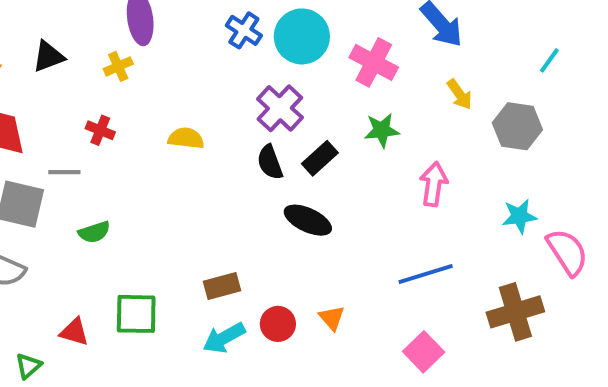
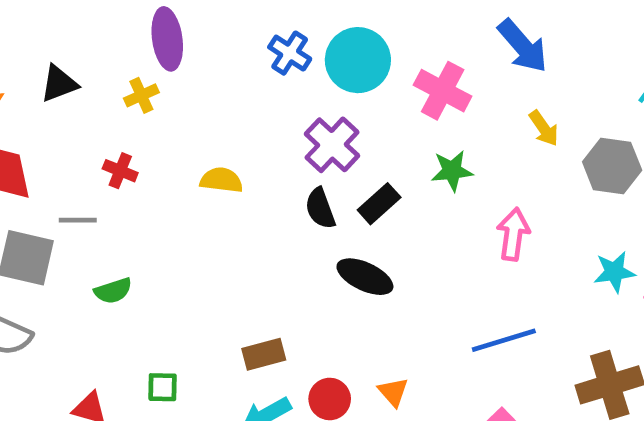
green square: (136, 314) -> (163, 387), size x0.6

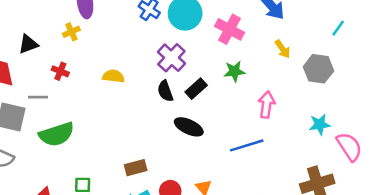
black triangle: (59, 84) -> (28, 44), moved
green semicircle: (113, 291) -> (57, 134), size x1.8
blue line: (504, 340) -> (247, 145), moved

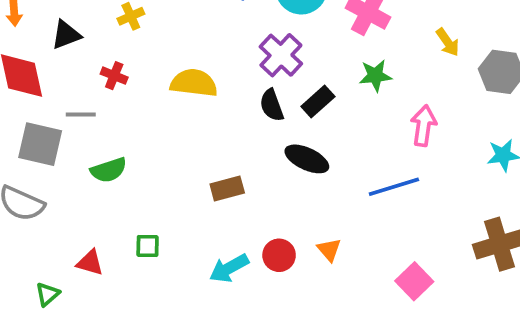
yellow semicircle: (113, 76) -> (194, 83), size x1.4
green semicircle: (57, 134) -> (109, 170), size x0.7
brown rectangle: (136, 168) -> (227, 189), moved

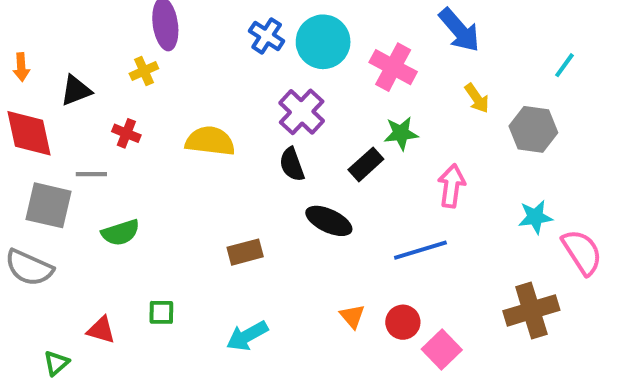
black rectangle: (318, 101) -> (366, 164), moved
red circle: (279, 255) -> (403, 322), moved

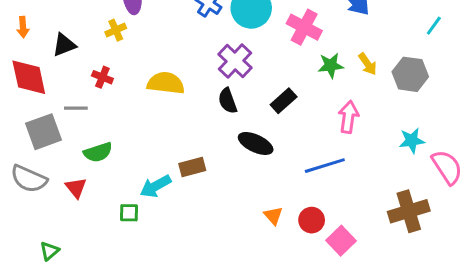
yellow arrow: (477, 98) -> (368, 64), moved
green star: (401, 133) -> (331, 65), moved
gray square: (49, 205) -> (44, 132), turned -33
red triangle: (101, 330) -> (76, 188), moved, turned 35
cyan arrow: (247, 336) -> (155, 186), moved

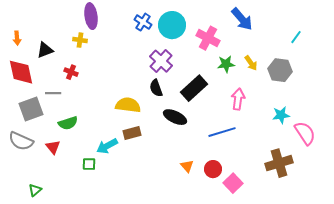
yellow cross: (116, 30) -> (80, 40), turned 32
yellow semicircle: (166, 83) -> (128, 105), moved
black rectangle: (284, 101) -> (194, 88), size x1.5

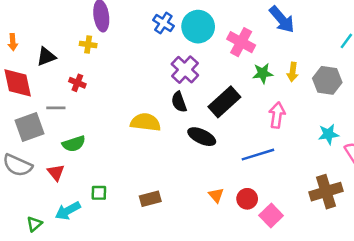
yellow arrow: (251, 63) -> (293, 72), turned 42
brown rectangle: (132, 133) -> (150, 199), moved
cyan arrow: (107, 146) -> (68, 211), moved

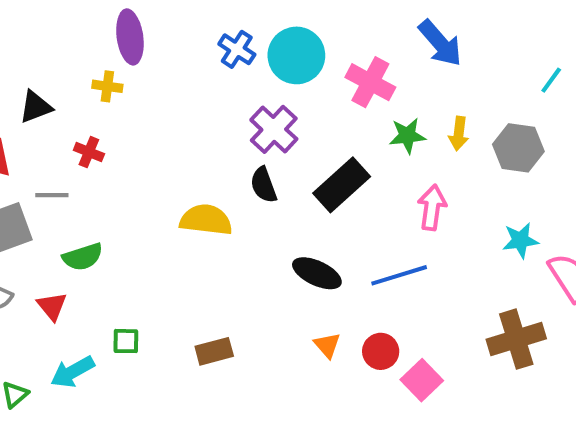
black ellipse: (202, 137) -> (317, 273), moved

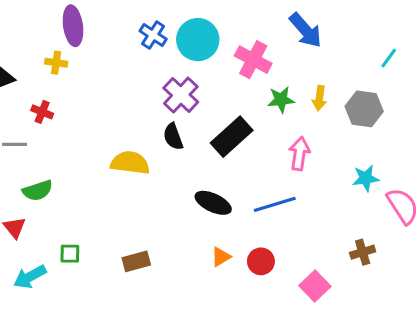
brown cross: (516, 339) -> (363, 252), size x0.6
orange triangle: (327, 345) -> (221, 257), turned 40
pink square: (422, 380) -> (315, 286), moved

